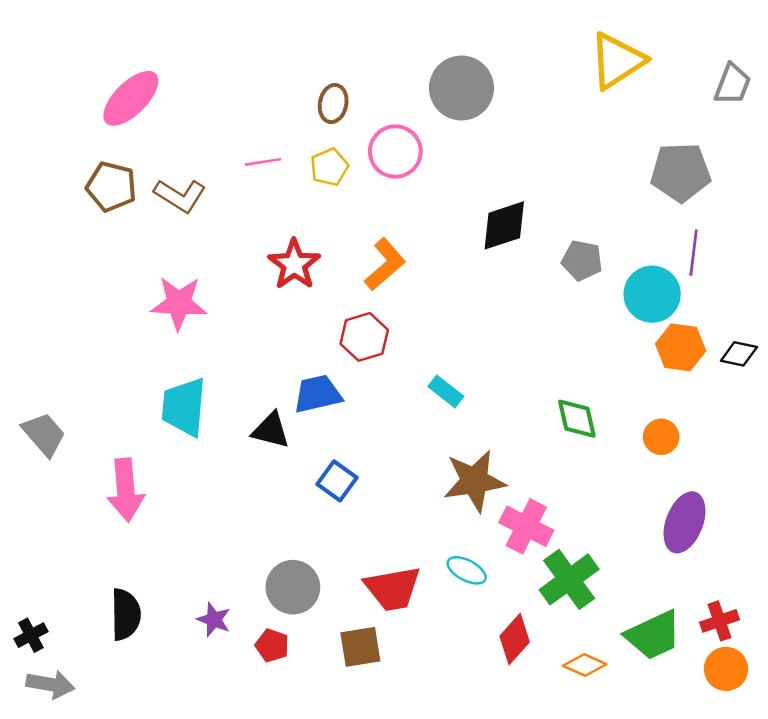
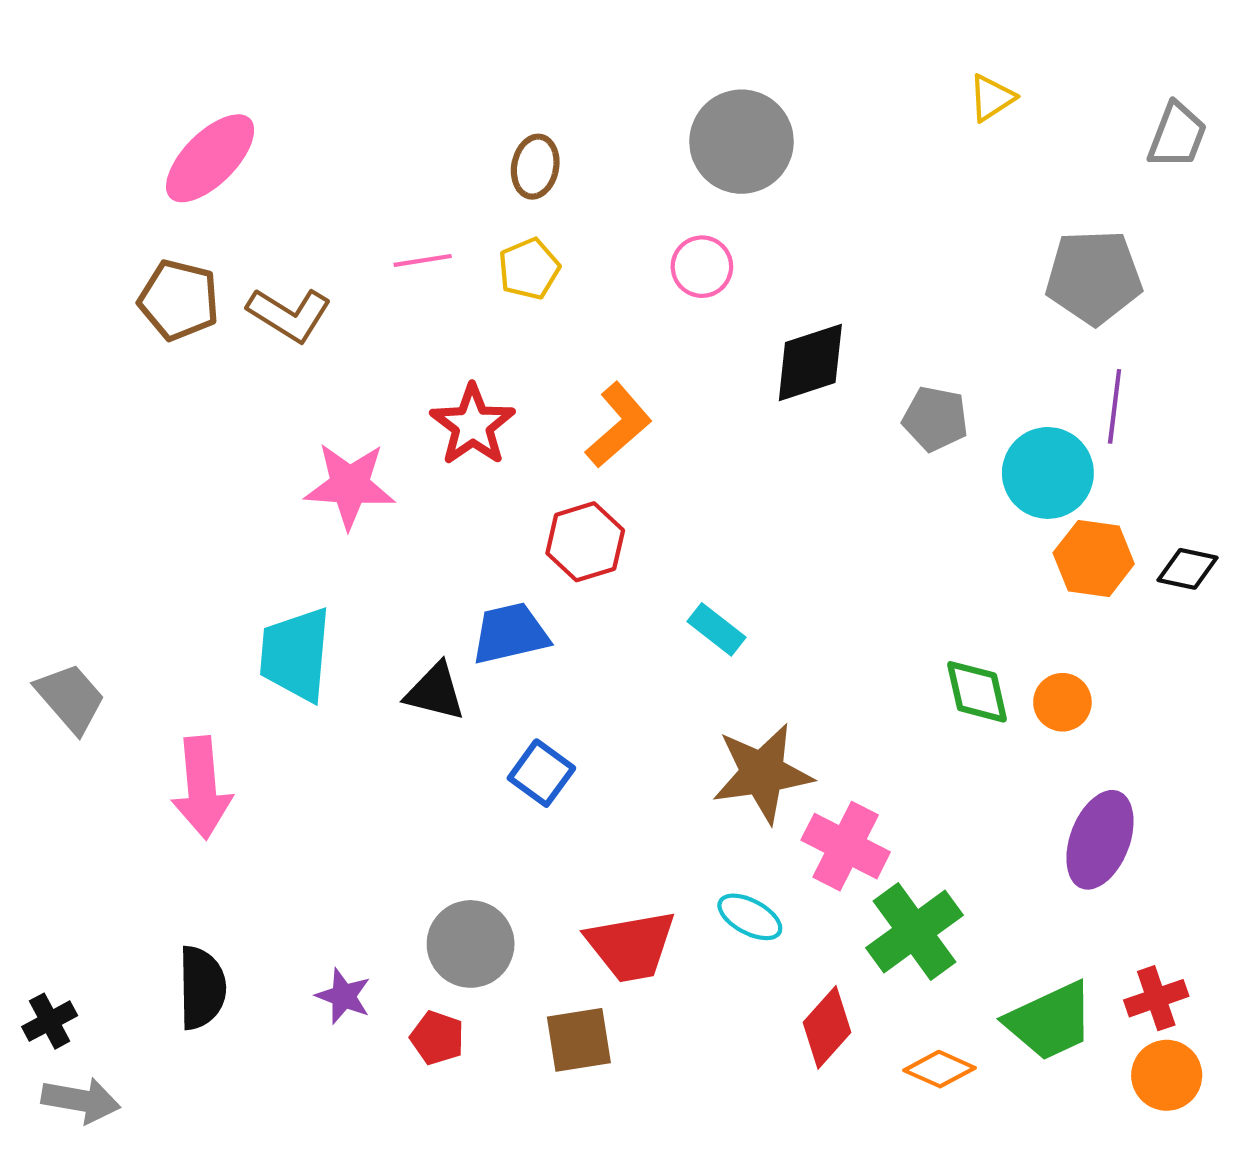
yellow triangle: (617, 61) -> (992, 98), size x0.5
pink circle: (395, 152) -> (702, 267), moved, size x0.7
pink star: (179, 303) -> (350, 485), moved
green diamond: (577, 419) -> (977, 692), moved

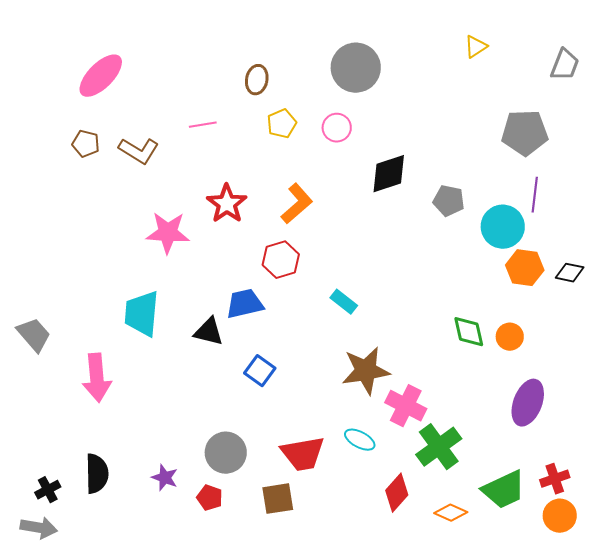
yellow pentagon: (529, 269) -> (282, 124), moved
brown pentagon: (179, 300) -> (86, 144), size x0.7
black cross: (50, 1021) -> (48, 490), moved

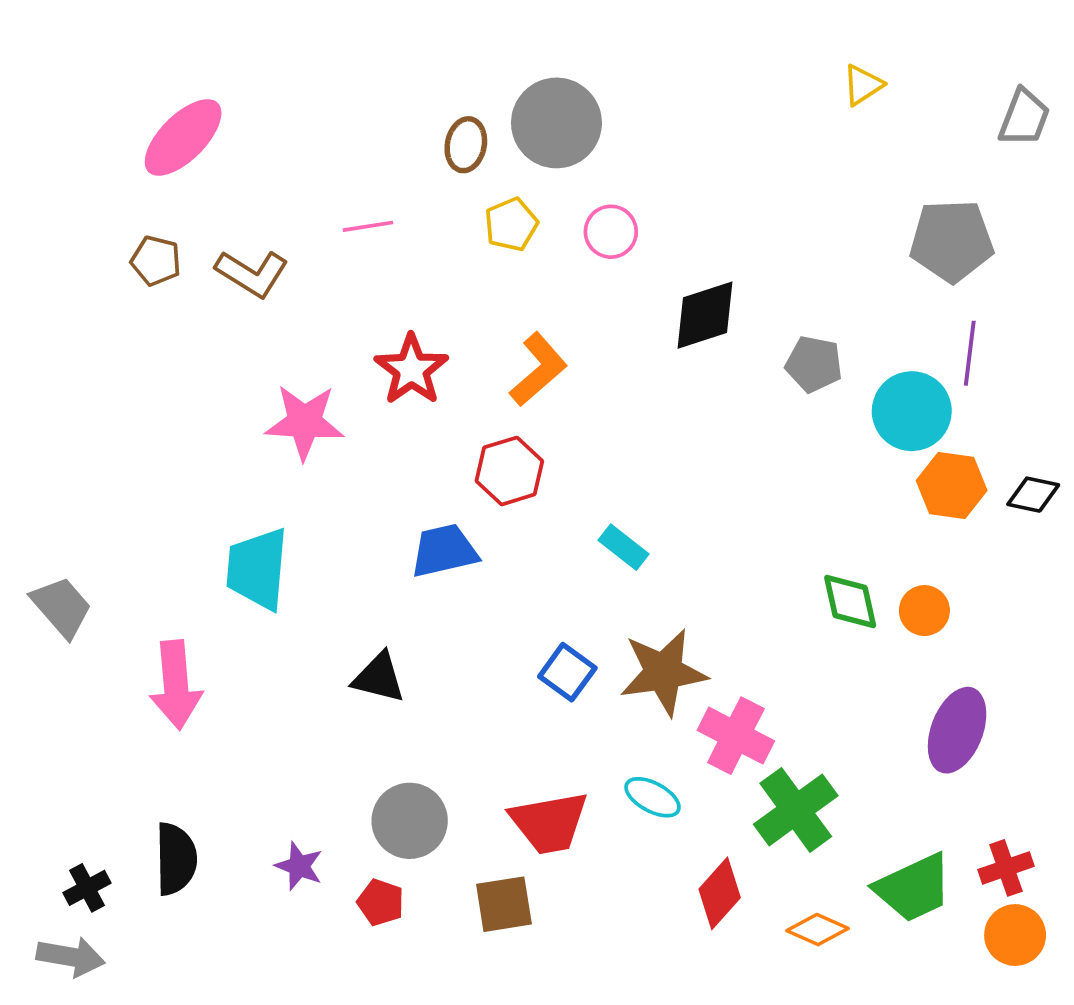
gray circle: (356, 68) -> (556, 123), moved
black triangle: (209, 332) -> (379, 678), moved
blue square: (260, 371) -> (567, 672), moved

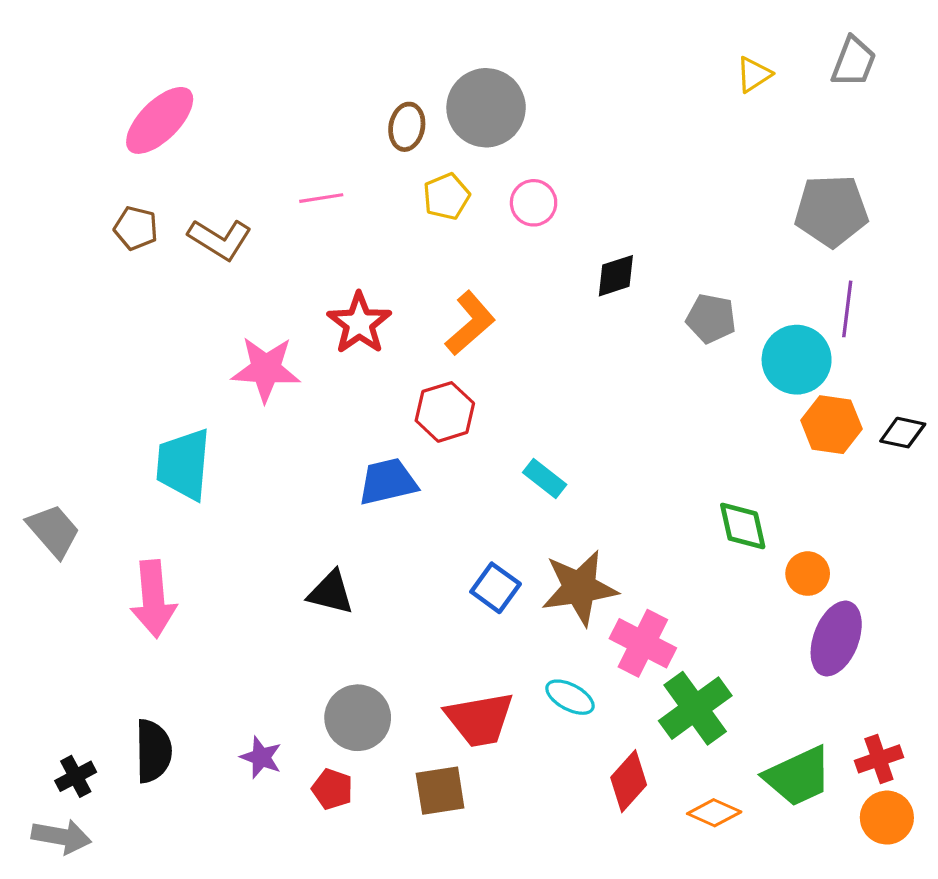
gray trapezoid: (1024, 118) -> (854, 62), moved
black diamond: (705, 315) -> (616, 276), size x0.7
cyan trapezoid: (257, 569) -> (183, 464), moved
orange circle: (924, 611) -> (808, 574), moved

